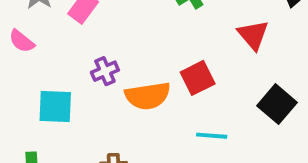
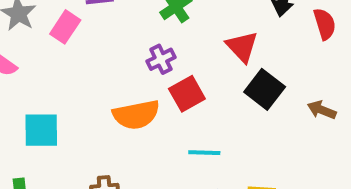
purple cross: (105, 71) -> (161, 59), moved
black square: (277, 104) -> (265, 89), moved

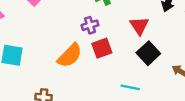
orange semicircle: (136, 115) -> (70, 55), turned -44
cyan line: (204, 153) -> (130, 87), moved

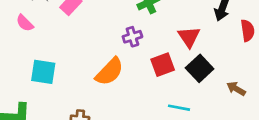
red square: (102, 48) -> (163, 65), moved

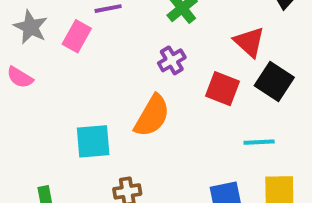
red square: (163, 65) -> (222, 89), turned -35
cyan square: (43, 72) -> (93, 141), moved

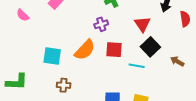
red square: (222, 89) -> (114, 50), moved, turned -30
cyan line: (259, 142) -> (137, 66), moved

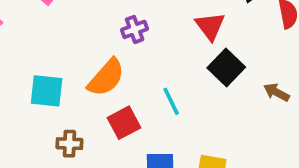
red square: (114, 50) -> (124, 123), moved, turned -30
cyan line: (137, 66) -> (171, 101), moved, turned 56

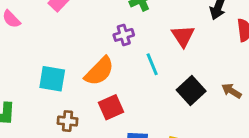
black square: (226, 67) -> (191, 90), moved
cyan line: (171, 101) -> (152, 64), moved

